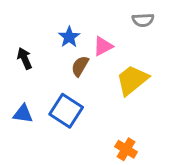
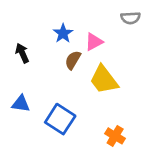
yellow trapezoid: (132, 80) -> (104, 80), moved, turned -88
blue square: (66, 111) -> (60, 119), moved

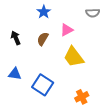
blue star: (63, 33) -> (44, 12), moved
brown semicircle: (73, 60) -> (43, 39), moved
orange cross: (115, 136) -> (82, 97), turned 32

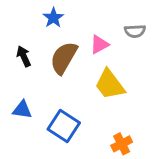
blue star: (44, 12) -> (53, 18), moved
gray semicircle: (93, 13) -> (135, 31), moved
brown semicircle: (43, 39) -> (64, 58), size x1.6

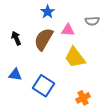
blue star: (53, 18) -> (48, 12), moved
pink triangle: (99, 44) -> (68, 30), turned 32

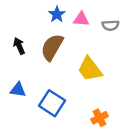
pink triangle: (68, 30) -> (81, 19), moved

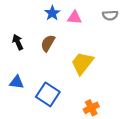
gray semicircle: (110, 25) -> (110, 15), moved
brown semicircle: (52, 47) -> (48, 43), size x0.7
yellow trapezoid: (90, 69) -> (82, 63), turned 75

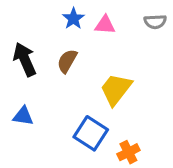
black arrow: (18, 42) -> (25, 59), size x1.5
blue square: (48, 94) -> (91, 133), moved

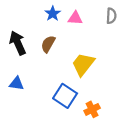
gray semicircle: (155, 22) -> (111, 16), turned -84

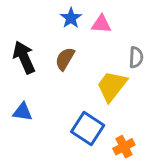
gray semicircle: (111, 16) -> (136, 57), moved

